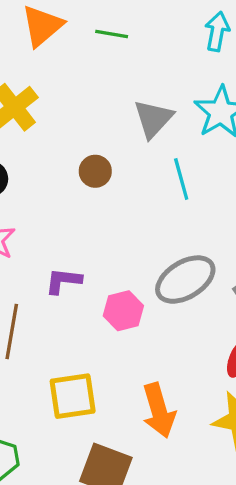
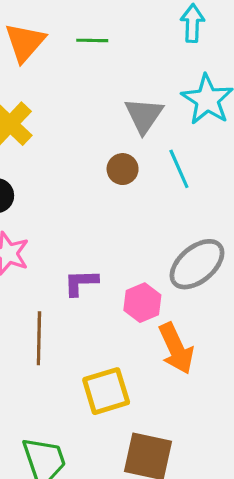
brown circle: (95, 171) -> (123, 169), moved
orange arrow: (159, 410) -> (176, 348), moved

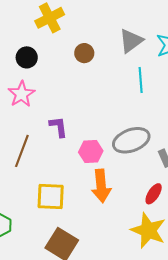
brown circle: (123, 169) -> (84, 53), moved
purple L-shape: (81, 283) -> (58, 127), turned 65

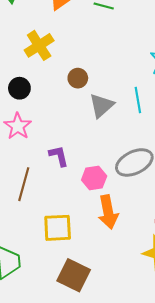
gray triangle: (131, 41) -> (101, 106), moved

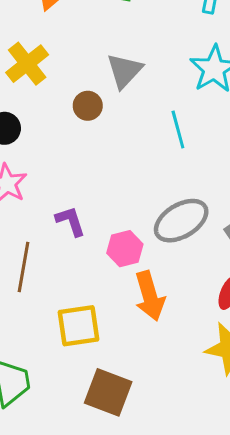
gray triangle: (101, 106) -> (124, 71), moved

